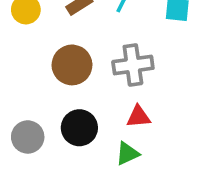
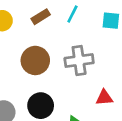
red triangle: (138, 117) -> (104, 98), moved

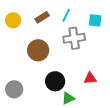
gray cross: (79, 60) -> (74, 38), moved
black circle: (41, 106) -> (55, 81), moved

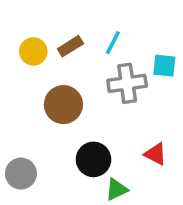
yellow circle: (13, 20) -> (33, 51), moved
cyan square: (95, 20) -> (164, 66), moved
red triangle: (90, 78) -> (155, 154), turned 32

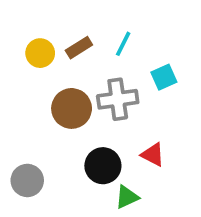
cyan square: (164, 66) -> (164, 77), moved, turned -30
gray cross: (127, 83) -> (118, 99), moved
red triangle: (155, 154) -> (153, 155), moved

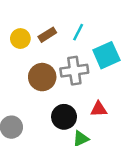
cyan square: (164, 77) -> (106, 55), size x1.5
red triangle: (153, 155) -> (99, 109), turned -30

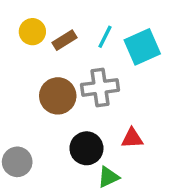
yellow circle: (20, 39) -> (32, 32), moved
cyan square: (106, 55) -> (142, 47), moved

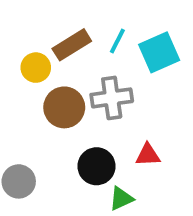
yellow circle: (32, 32) -> (36, 68), moved
brown rectangle: (64, 40) -> (72, 45), size x1.4

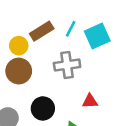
brown circle: (64, 107) -> (19, 71), moved
black circle: (96, 166) -> (43, 108), moved

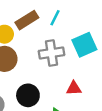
cyan square: (97, 36) -> (84, 45), moved

